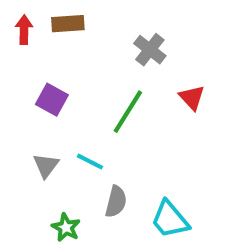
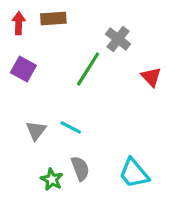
purple square: (52, 100) -> (23, 69), moved
green line: (128, 112) -> (88, 69), moved
gray semicircle: (116, 202) -> (80, 168), moved, turned -35

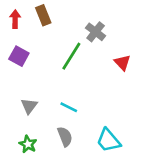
brown rectangle: (53, 18) -> (43, 15), turned 72
cyan line: (71, 127) -> (69, 107), moved
green star: (52, 179) -> (28, 144), moved

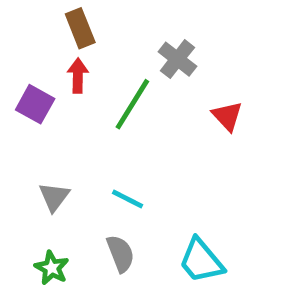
red arrow: (15, 19) -> (78, 76), moved

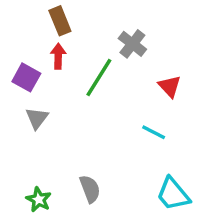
gray triangle: (54, 197) -> (37, 118), moved
cyan line: (128, 199) -> (154, 132), moved
cyan trapezoid: (201, 261) -> (173, 194), moved

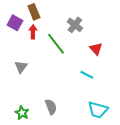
purple square: (26, 77) -> (15, 23), moved
green line: (99, 77) -> (56, 44), turned -70
cyan trapezoid: (173, 194) -> (98, 110), turned -35

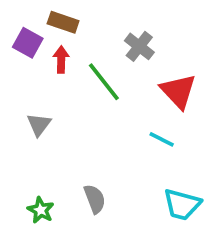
brown rectangle: (34, 12) -> (63, 22), turned -49
red triangle: (96, 49) -> (178, 91), size x1.5

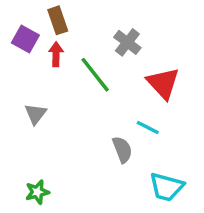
brown rectangle: (63, 22) -> (58, 20), turned 52
gray semicircle: (95, 199) -> (122, 150), moved
green star: (41, 210) -> (37, 192), turned 30

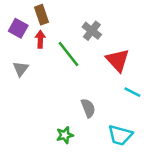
gray triangle: (36, 114) -> (21, 69), moved
cyan line: (148, 127) -> (132, 92), moved
green star: (37, 192) -> (65, 135), moved

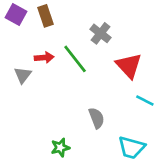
purple square: (18, 28) -> (16, 15), moved
red arrow: (40, 39) -> (44, 58), moved, turned 84
green star: (65, 135) -> (60, 148), moved

